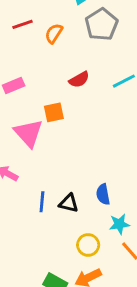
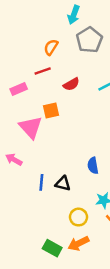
red line: (23, 24) -> (43, 71), moved
blue semicircle: (103, 194) -> (93, 166), moved

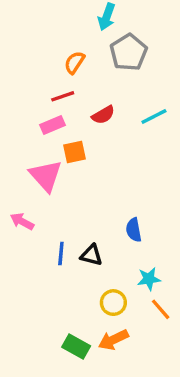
pink rectangle: (19, 89) -> (53, 125), moved

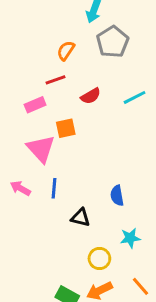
pink rectangle: (53, 125) -> (35, 105), moved
blue line: (61, 254) -> (54, 188), moved
orange line: (161, 309) -> (140, 286), moved

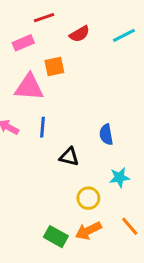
pink triangle: (41, 149) -> (29, 87), turned -44

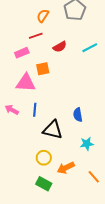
black triangle: (69, 157) -> (53, 130), size x1.5
yellow circle: (88, 198) -> (44, 158), moved
orange arrow: (88, 231) -> (66, 168), moved

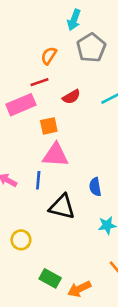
pink rectangle: (22, 53) -> (21, 105), size x1.5
pink triangle: (26, 83) -> (55, 155), moved
yellow circle: (44, 158) -> (21, 240), moved
orange arrow: (66, 168) -> (79, 289), moved

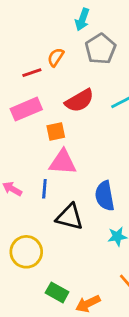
red line: (40, 82) -> (32, 73), moved
red semicircle: (71, 97) -> (79, 101), size x1.5
blue semicircle: (95, 187) -> (105, 196), size x1.5
yellow circle: (21, 240) -> (26, 252), size x1.5

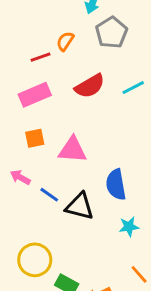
orange square: (56, 131) -> (35, 138), moved
blue line: (44, 189) -> (49, 195), moved, turned -60
yellow circle: (26, 252) -> (35, 260), moved

